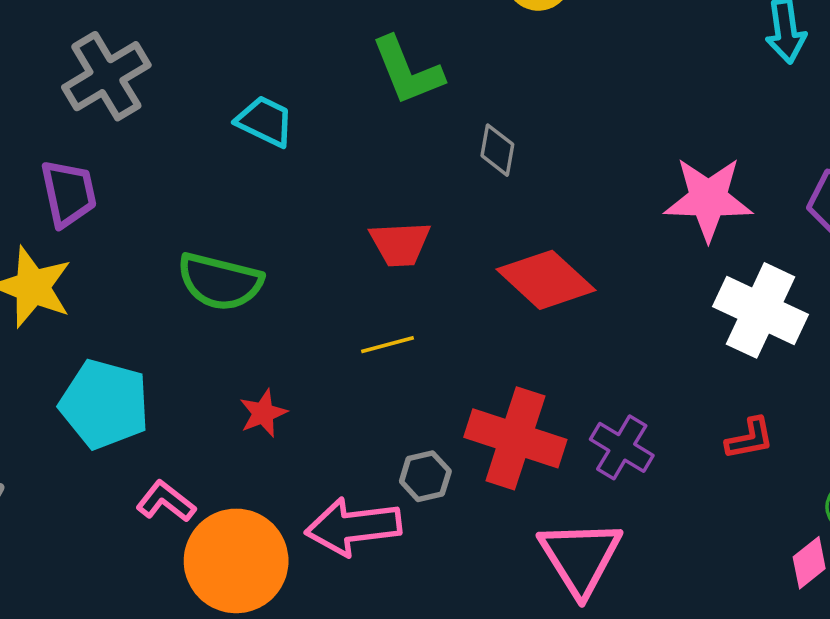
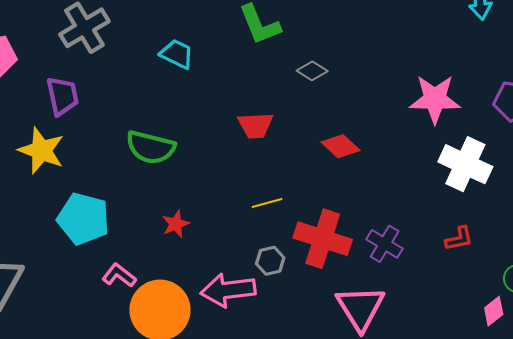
gray diamond: (497, 150) -> (312, 71), turned -68
red diamond: (546, 280) -> (340, 146), size x0.7
yellow line: (387, 345) -> (267, 203), moved

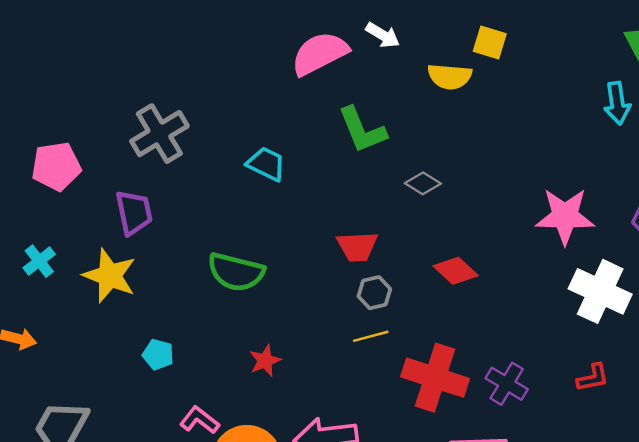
cyan pentagon: (83, 219) -> (158, 355), size x0.5
gray hexagon: (270, 261) -> (374, 293), moved

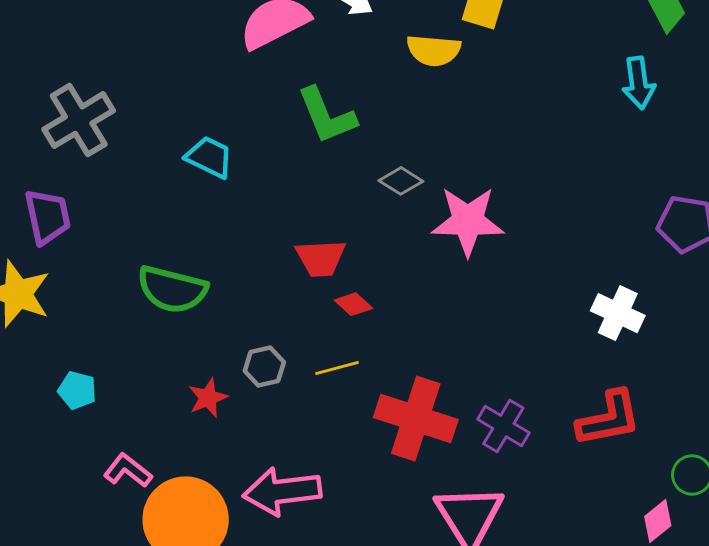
pink star: (565, 216) -> (468, 221), moved
red diamond: (456, 271) -> (353, 304), moved, size x0.7
white cross: (600, 291) -> (618, 313), size x0.7
gray hexagon: (374, 293) -> (264, 367), moved
red L-shape: (593, 378) -> (609, 419), size x1.6

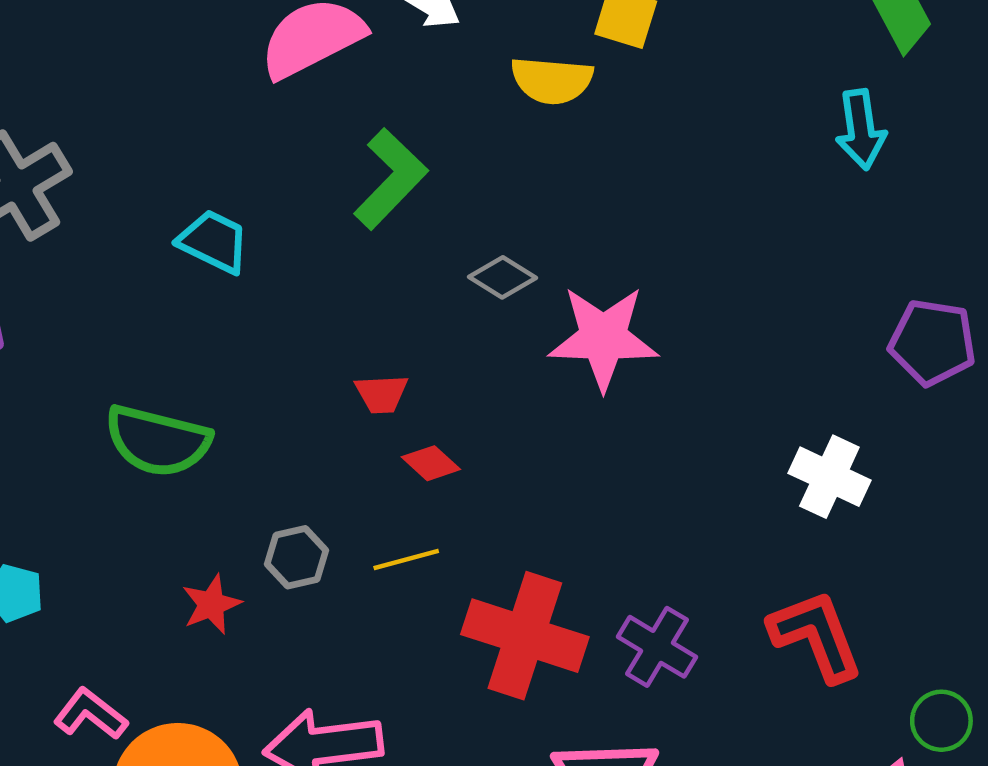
green L-shape: (327, 116) -> (391, 179), turned -114
red trapezoid: (321, 258) -> (382, 394), size x0.7
red L-shape: (609, 419) -> (816, 636), turned -100

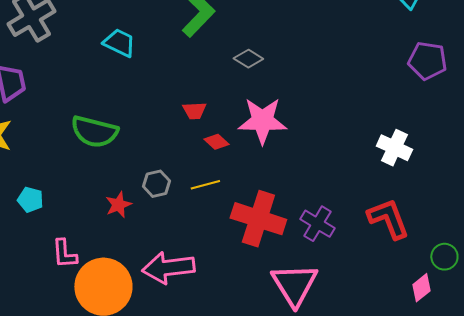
pink star: (603, 338) -> (262, 121), moved
purple pentagon: (932, 342) -> (427, 61), moved
pink L-shape: (90, 714) -> (64, 254), turned -132

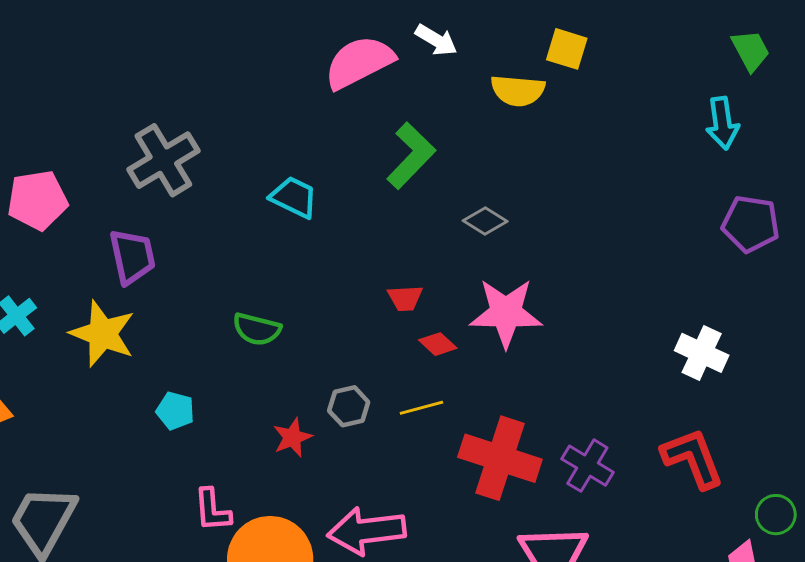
green semicircle: (94, 132) -> (257, 329), size x0.7
cyan pentagon: (30, 200) -> (175, 411), moved

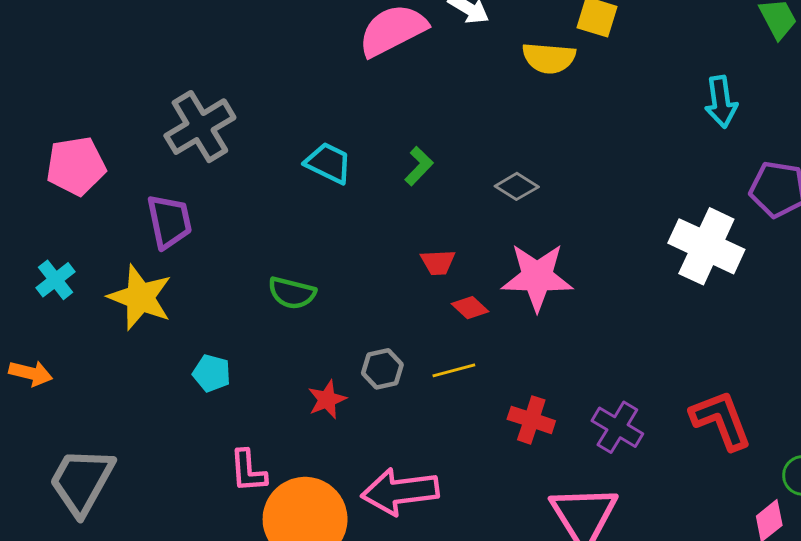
cyan arrow: (722, 123) -> (721, 102), moved
green L-shape: (411, 156) -> (419, 166), moved, size x0.6
white cross: (702, 353) -> (706, 246), moved, size x1.4
red cross: (500, 458) -> (531, 420), size x0.6

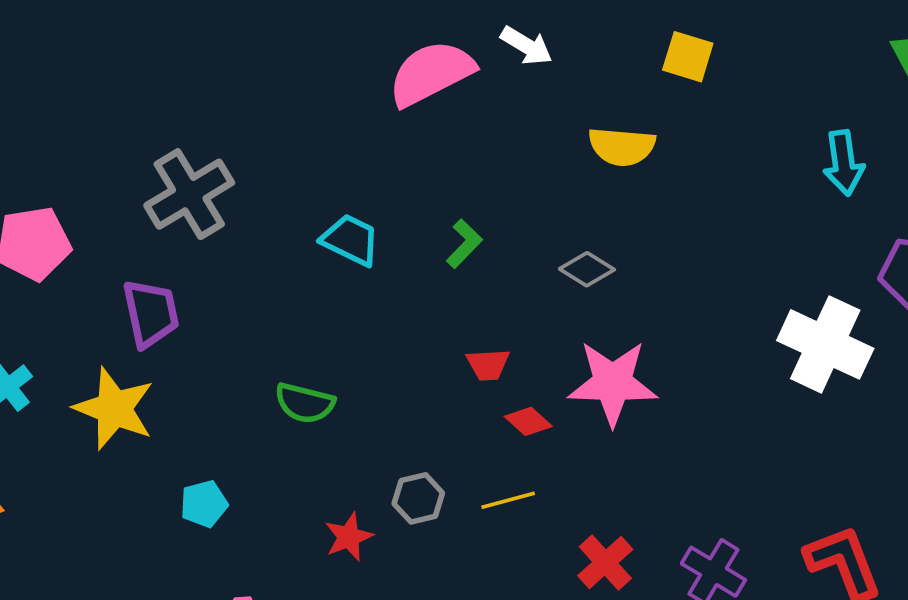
yellow semicircle: (549, 58) -> (622, 146), moved
cyan pentagon: (212, 373) -> (204, 504), turned -30
red cross: (531, 420) -> (605, 563), turned 30

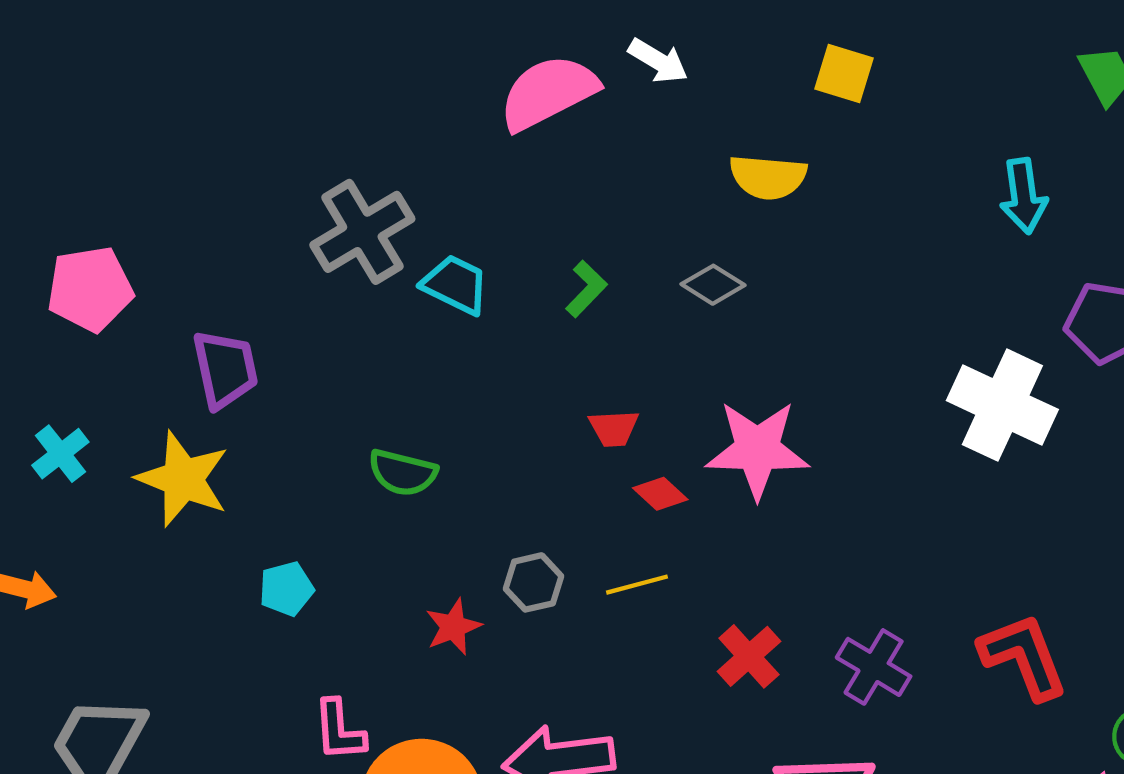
gray cross: (189, 194) -> (362, 232), moved
gray diamond: (587, 269) -> (713, 285), moved

